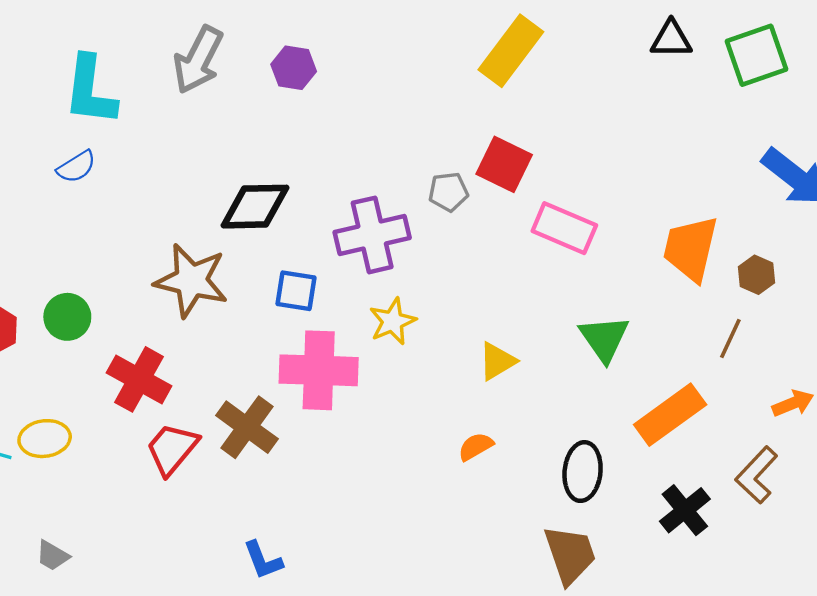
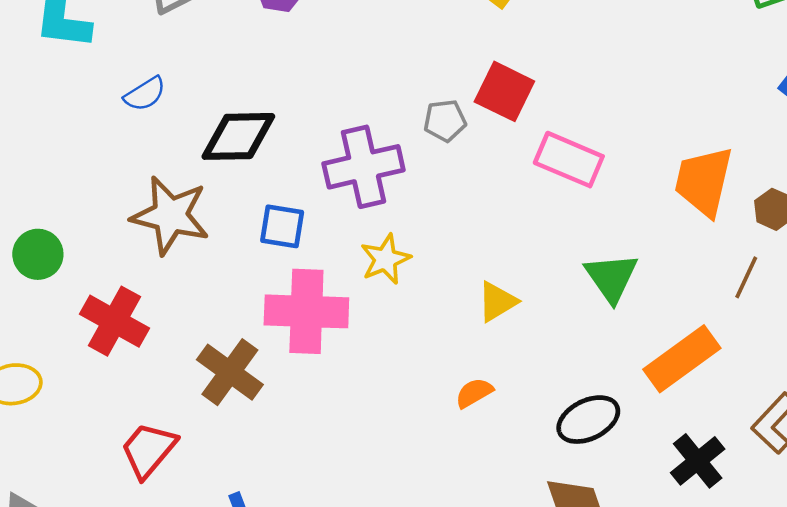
blue semicircle: (76, 167) -> (145, 94), moved
red trapezoid: (172, 449) -> (148, 450), moved
black ellipse: (583, 472) -> (588, 420), turned 58

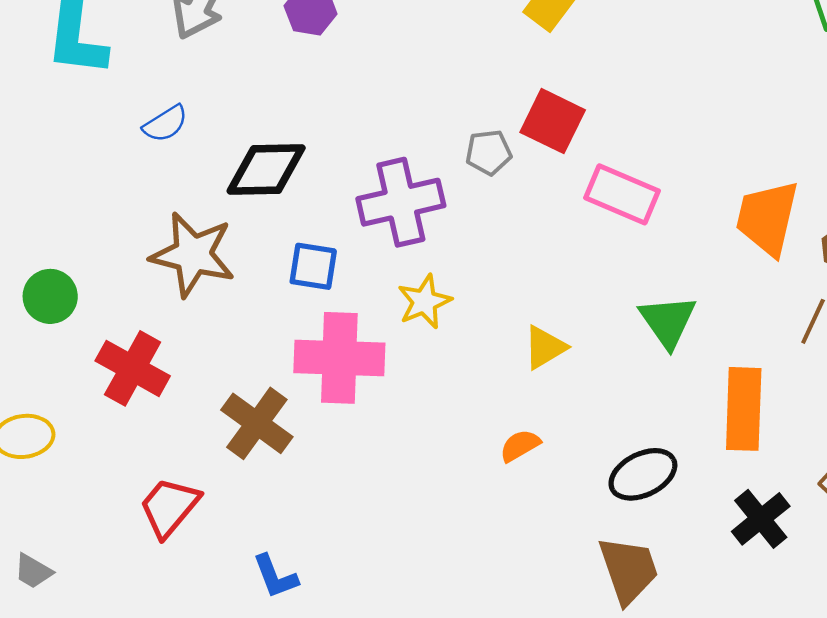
orange rectangle: (682, 359) -> (744, 409), turned -52

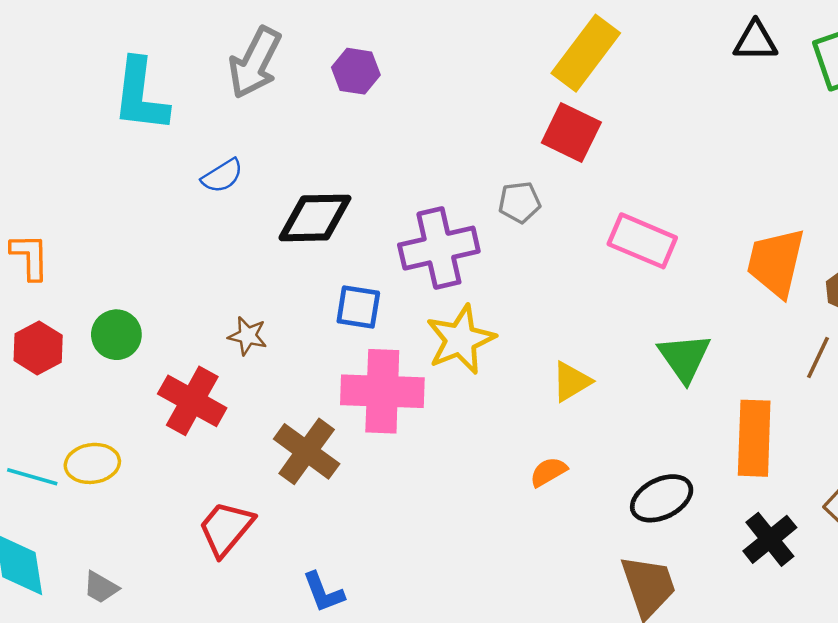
red square: (553, 121) -> (571, 133), moved
brown star: (193, 255) -> (248, 336), moved, size x0.5
yellow star: (424, 302) -> (461, 340), size x1.4

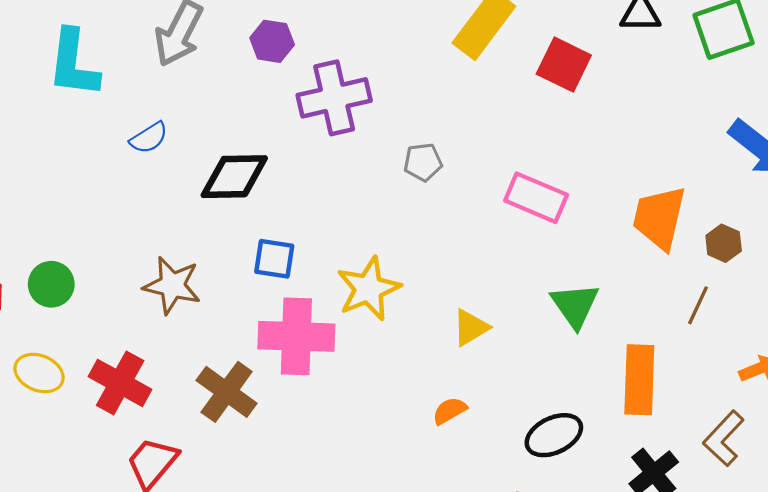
red square: (571, 133) -> (564, 65), moved
purple cross: (439, 248) -> (334, 98), moved
brown star: (248, 336) -> (172, 285), size x1.6
red cross: (192, 401) -> (120, 383), moved
yellow ellipse: (92, 463) -> (39, 373), moved, turned 30

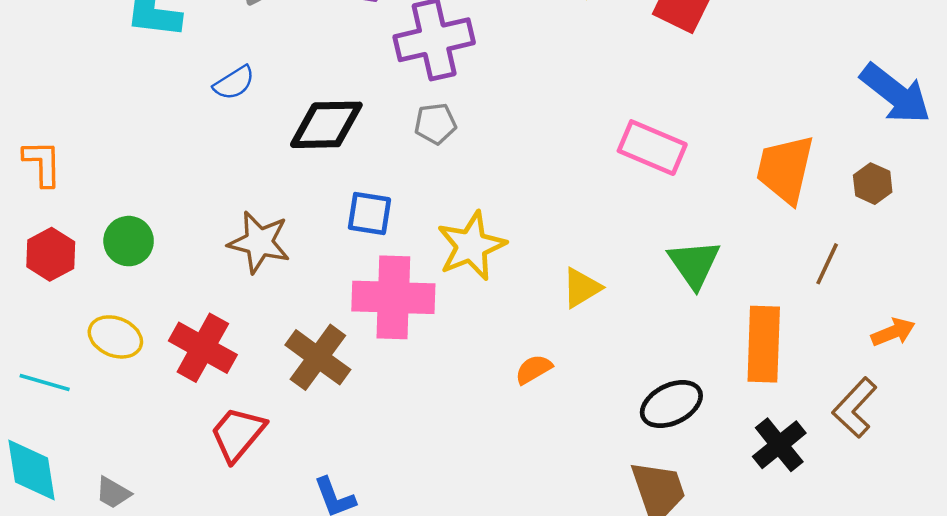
gray pentagon: (423, 162) -> (435, 124), moved
brown hexagon: (724, 243) -> (873, 184), moved
orange semicircle: (450, 411) -> (534, 369), moved

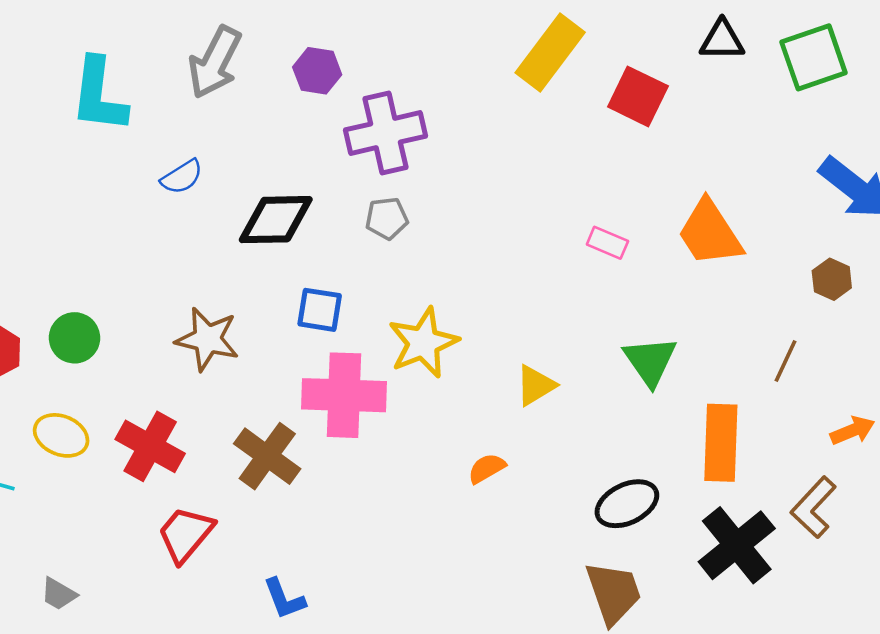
pink rectangle: (652, 148) -> (607, 243), size x0.6
orange trapezoid: (785, 169) -> (710, 233), moved, turned -46
black cross: (779, 445) -> (737, 545), size x1.4

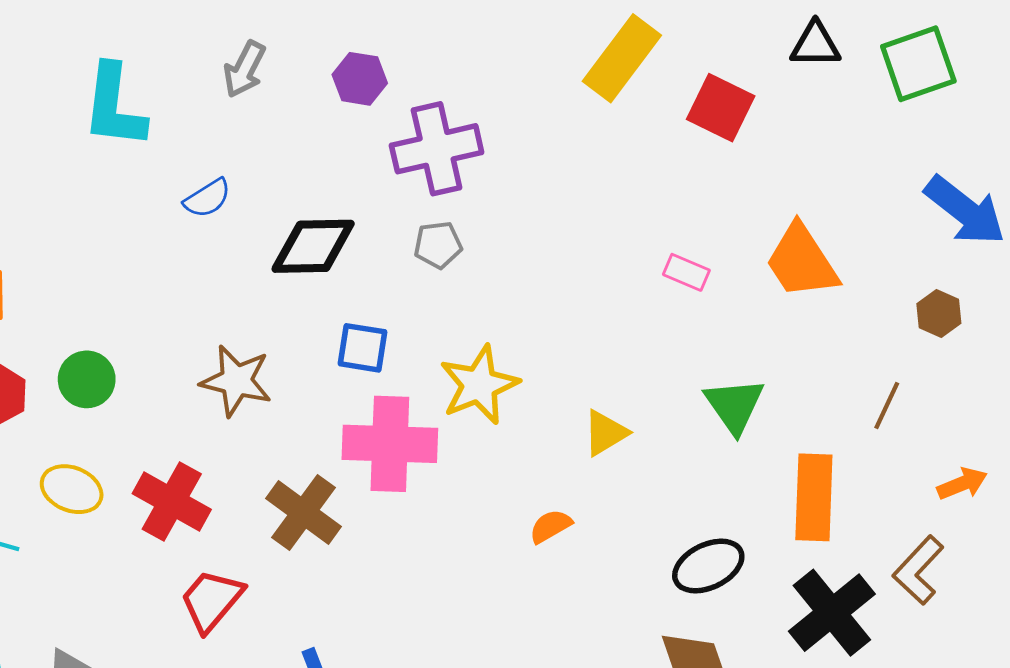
gray arrow: (215, 62) -> (244, 69), size x0.7

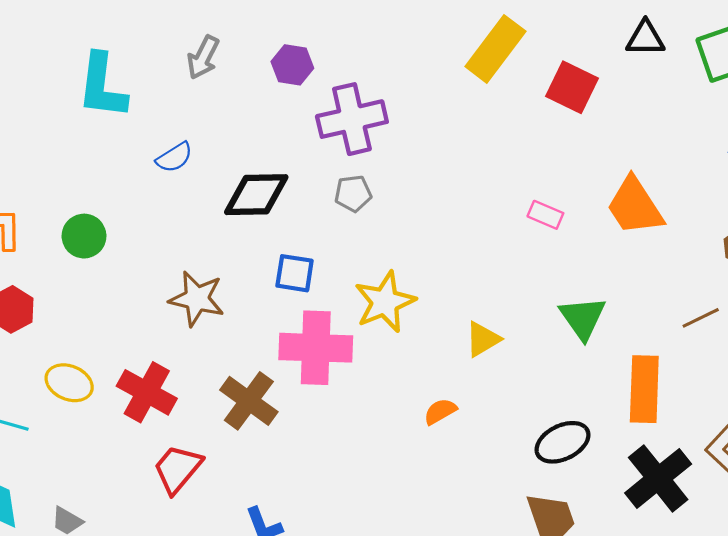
green circle: (87, 379) -> (84, 236), moved
brown line: (887, 405) -> (701, 318), turned 39

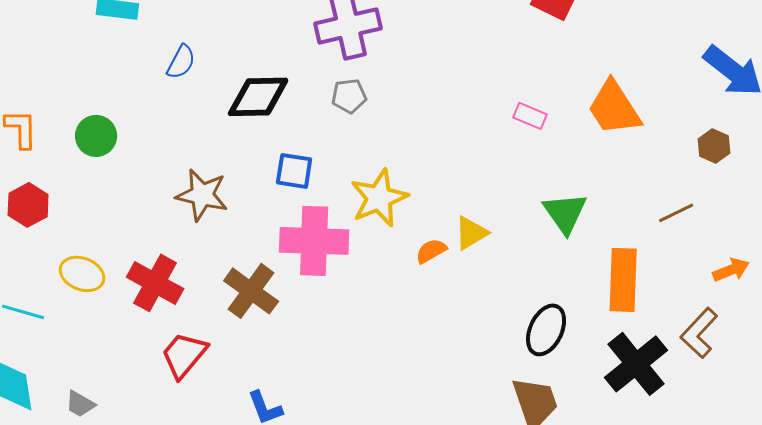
blue semicircle: (174, 157) -> (181, 62), turned -30
orange semicircle: (440, 411) -> (431, 251), moved
black ellipse: (562, 442) -> (546, 330), turned -39

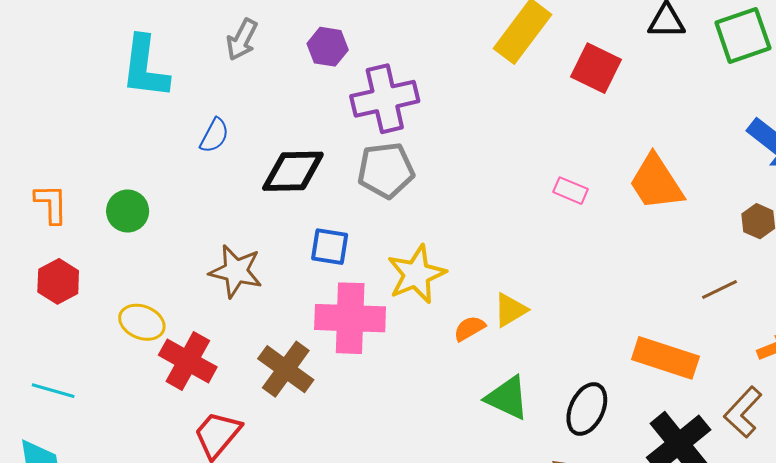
gray pentagon: (349, 96) -> (386, 170), size x1.6
green triangle: (565, 213) -> (507, 398), moved, turned -30
yellow ellipse: (82, 274) -> (142, 322), moved
orange rectangle: (623, 280) -> (665, 358), turned -74

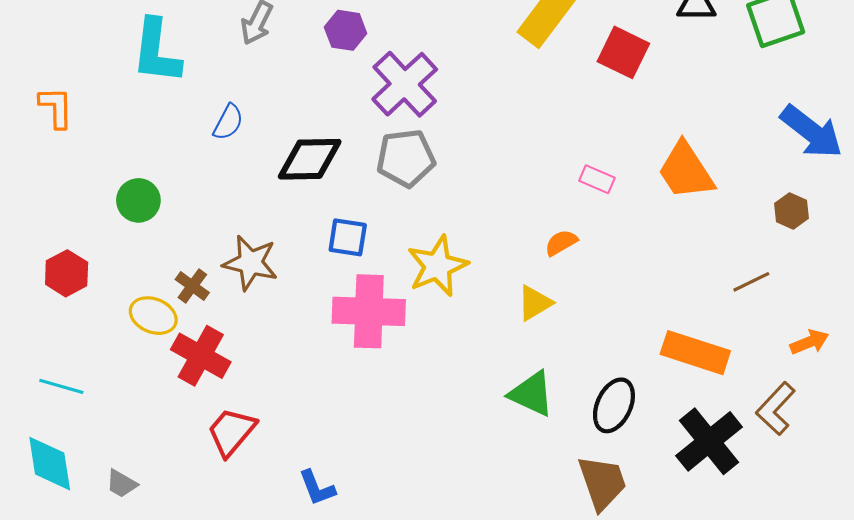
purple cross: (385, 99) -> (405, 84), turned -30
orange L-shape: (51, 204) -> (56, 107), moved
orange semicircle: (469, 328) -> (561, 243), moved
brown cross: (286, 369) -> (192, 286), moved, size x0.6

